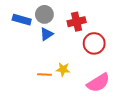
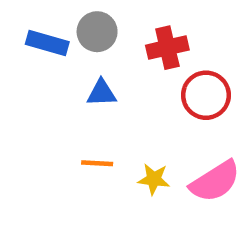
blue triangle: (47, 34) -> (102, 93), moved, turned 32
yellow star: (63, 69) -> (154, 179), moved

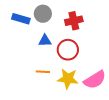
red circle: (206, 95) -> (68, 50), moved
yellow star: (154, 179) -> (68, 79), size x1.5

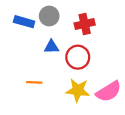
orange line: (43, 72) -> (34, 82), moved

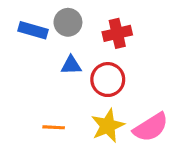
orange line: (34, 82) -> (54, 127), moved
yellow star: (78, 90) -> (108, 126), turned -30

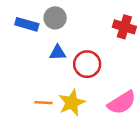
red cross: (117, 33) -> (124, 27), moved, turned 30
yellow star: (108, 126) -> (72, 103), moved

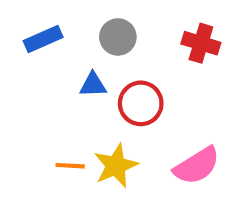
gray circle: (55, 18) -> (118, 37), moved
blue rectangle: (27, 24) -> (43, 39), turned -40

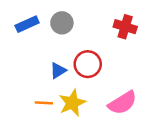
gray circle: (118, 37) -> (62, 23), moved
blue triangle: (93, 85) -> (58, 71), moved, turned -30

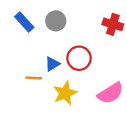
blue rectangle: (27, 24) -> (24, 22), turned 72
orange line: (44, 103) -> (34, 78), moved

